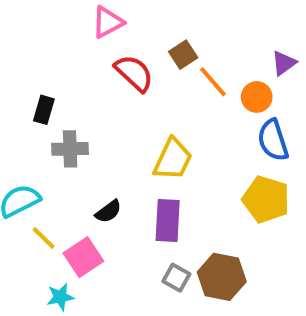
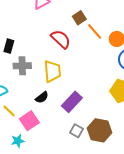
red semicircle: (134, 73) -> (61, 39), moved
yellow trapezoid: (173, 159) -> (52, 71), moved, turned -30
purple rectangle: (168, 220) -> (72, 102), turned 40

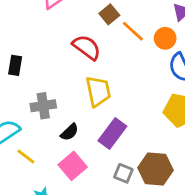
gray cross: (22, 66) -> (43, 106), moved
yellow trapezoid: (52, 71) -> (98, 91), moved
pink square: (29, 121) -> (73, 166), moved

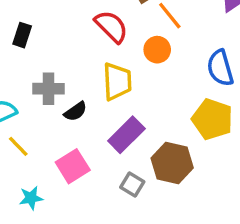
orange circle: (165, 38) -> (157, 50), moved
black semicircle: (70, 132) -> (75, 111), moved
brown hexagon: (156, 169) -> (172, 163), moved

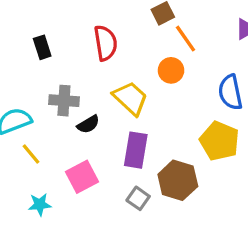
red semicircle: (111, 26) -> (106, 43), moved, turned 32
black rectangle: (22, 35) -> (42, 47), turned -40
yellow trapezoid: (117, 81) -> (130, 98), turned -48
purple rectangle: (126, 135) -> (136, 150), turned -40

